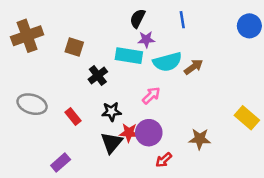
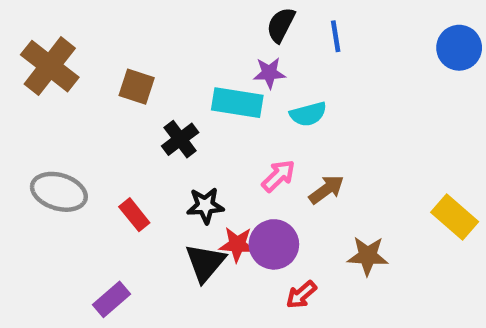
black semicircle: (138, 18) -> (281, 25), moved
brown cross: (27, 36) -> (50, 66), turned -32
cyan semicircle: (167, 62) -> (308, 114), size x0.7
brown arrow: (193, 67) -> (326, 190), moved

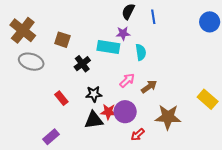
cyan semicircle: (308, 114) -> (141, 52), turned -84
gray ellipse: (59, 192) -> (31, 62), moved
brown star: (368, 256) -> (168, 117), size x1.4
black triangle: (205, 263) -> (94, 120), turned 42

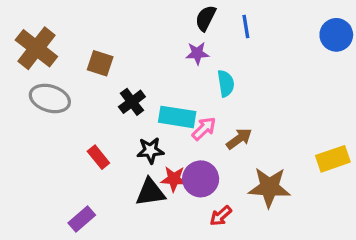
cyan rectangle: (108, 47) -> (177, 117), moved
yellow rectangle: (208, 99) -> (333, 159), turned -60

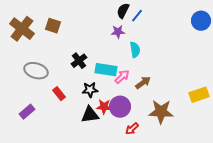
blue line: (246, 26) -> (137, 16), moved, turned 48
brown square: (100, 63) -> (53, 26), moved
gray ellipse: (50, 98) -> (36, 71), moved
purple rectangle: (82, 219) -> (27, 112), moved

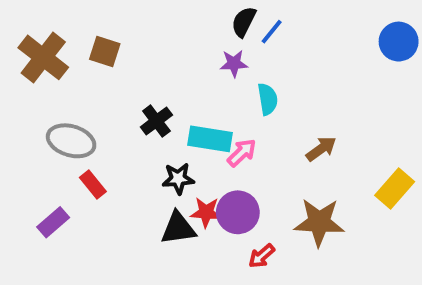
brown arrow: (143, 83) -> (321, 149), moved
red rectangle: (59, 94) -> (93, 185), moved
yellow rectangle: (199, 95) -> (395, 188), turned -30

